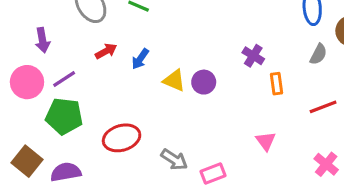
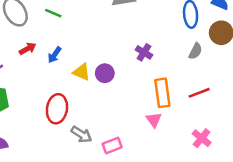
orange rectangle: (277, 84) -> (162, 93), moved, size x1.6
red ellipse: (122, 138) -> (57, 109), moved, turned -64

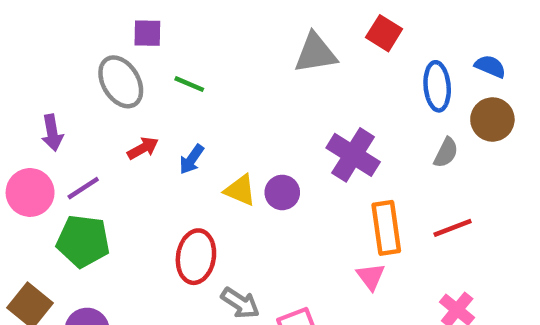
purple cross: (144, 52) -> (353, 155), size x1.6

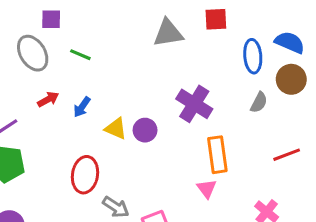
red square: (384, 33) -> (216, 19), turned -35
blue semicircle: (490, 66) -> (290, 42), size x1.4
red line: (453, 228) -> (287, 155), moved

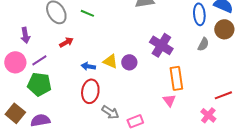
blue arrow: (82, 107) -> (88, 66), moved, turned 64
red line: (287, 155) -> (223, 95), moved

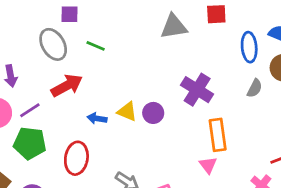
red arrow: (66, 42) -> (67, 86), size x1.6
red ellipse: (90, 91) -> (76, 158), moved

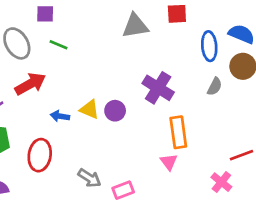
purple square: (70, 14) -> (45, 14), moved

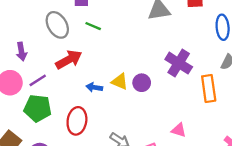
orange rectangle: (178, 132) -> (209, 89), moved
pink triangle: (169, 162) -> (179, 130), moved, turned -35

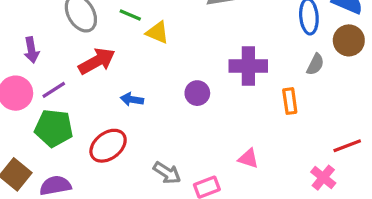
purple cross: (179, 63) -> (248, 66), turned -32
yellow triangle: (120, 82) -> (157, 32), moved
orange rectangle: (209, 89) -> (290, 101), size x0.7
red ellipse: (77, 121) -> (108, 146), turned 44

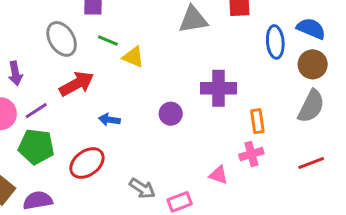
gray semicircle: (315, 64) -> (311, 106), moved, size x1.6
pink cross: (323, 178) -> (251, 154), moved, turned 35

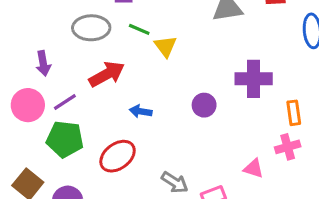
gray ellipse: (62, 39) -> (91, 28), turned -60
yellow triangle: (133, 57) -> (165, 46), turned 30

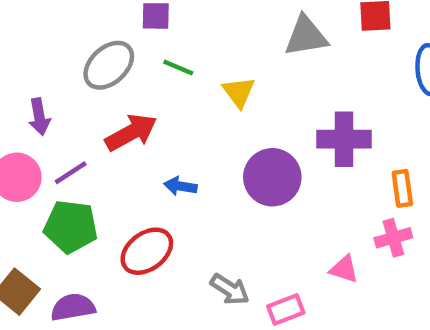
gray ellipse: (91, 28) -> (109, 65), turned -42
yellow triangle: (165, 46) -> (239, 92), moved
purple circle: (204, 105) -> (272, 177), size x1.6

